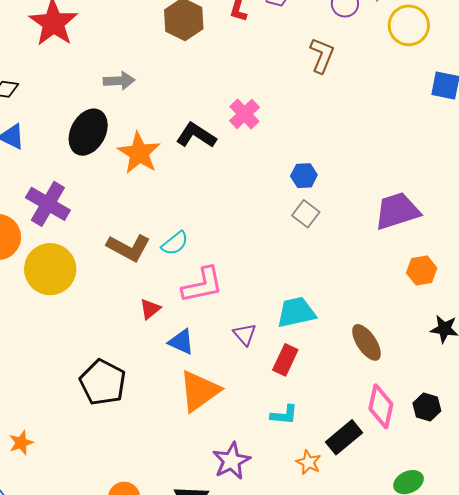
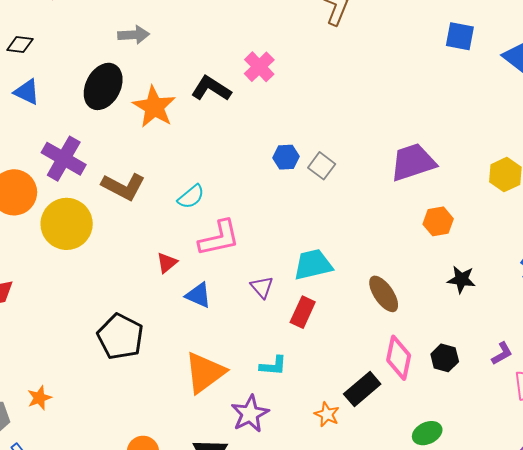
blue hexagon: (304, 176) -> (286, 157), moved
brown L-shape: (129, 248) -> (123, 187), moved
orange triangle: (199, 391) -> (205, 373), moved
cyan L-shape: (284, 415) -> (273, 366), moved

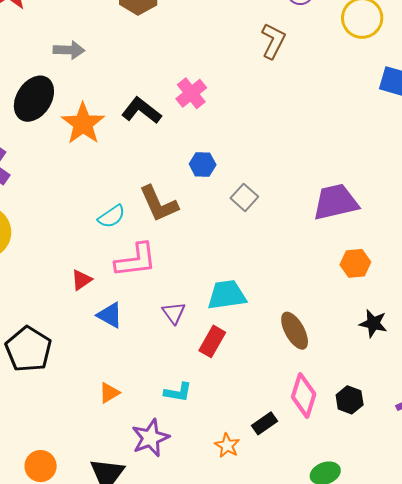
blue hexagon: (286, 157) -> (203, 164), moved
brown L-shape: (123, 187) -> (159, 204), moved, turned 33
orange triangle: (205, 373) -> (109, 393), size x0.5
black rectangle: (362, 389) -> (265, 423), size x0.7

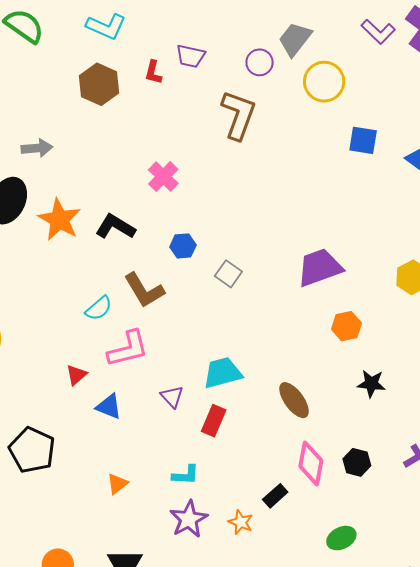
brown L-shape: (273, 41) -> (238, 115), size x1.4
black L-shape: (141, 111) -> (115, 227), moved
purple star: (150, 438) -> (189, 519), moved

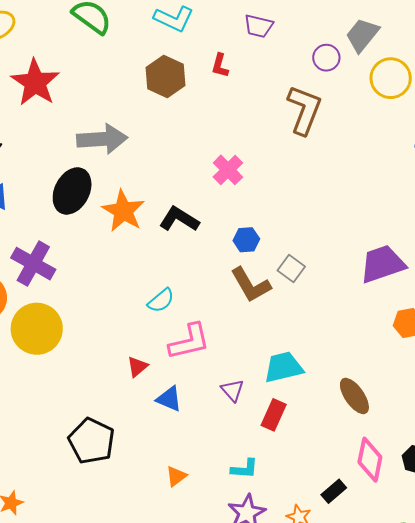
purple trapezoid: (191, 56) -> (259, 26), moved
gray arrow: (37, 148) -> (102, 139), size x1.6
brown L-shape: (144, 290) -> (251, 285), moved

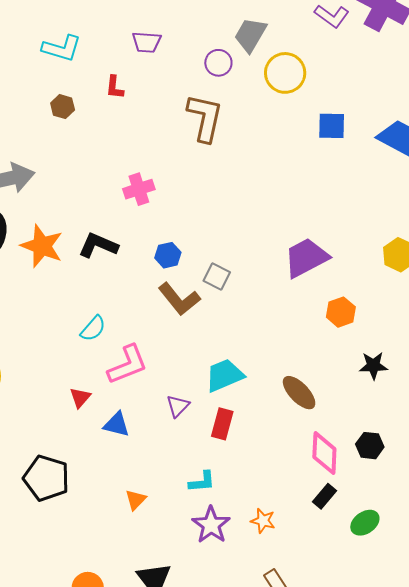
brown hexagon: (166, 77) -> (63, 107), size x0.6
pink cross: (228, 170) -> (139, 189), turned 36
purple triangle: (233, 390) -> (178, 406), turned 35
black rectangle: (334, 491) -> (325, 496), moved

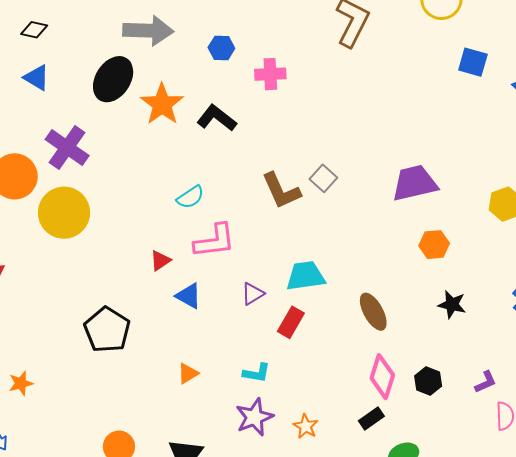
blue hexagon: (168, 255) -> (221, 48), moved

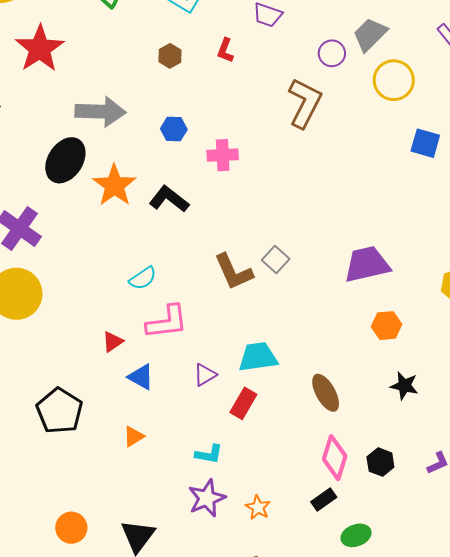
orange triangle: (188, 373) -> (134, 436), moved

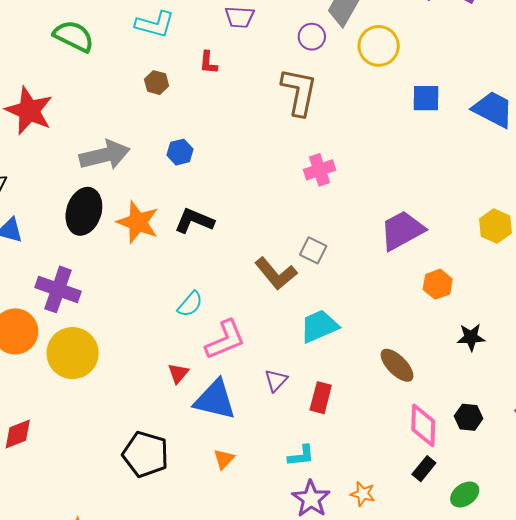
pink cross: (223, 155) -> (319, 170), moved
cyan trapezoid: (258, 357) -> (319, 326), moved
blue triangle: (141, 377) -> (215, 400), size x1.6

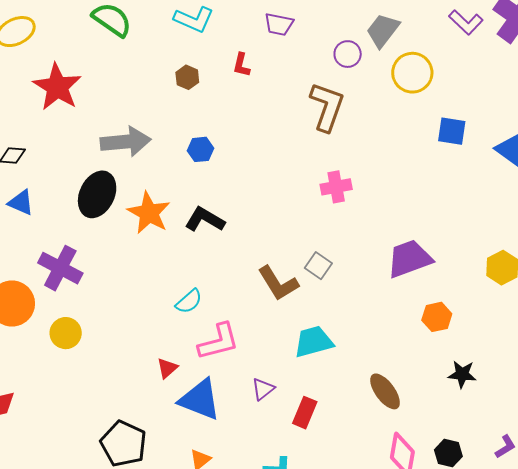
yellow circle: (73, 353) -> (66, 333), size x0.6

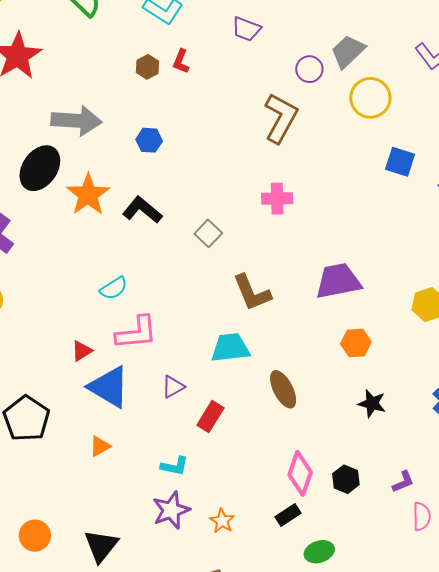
red L-shape: (241, 65) -> (181, 61), moved
gray square: (318, 266) -> (208, 233), moved
brown L-shape: (278, 283) -> (252, 293), moved
brown ellipse: (385, 391) -> (283, 389), moved

